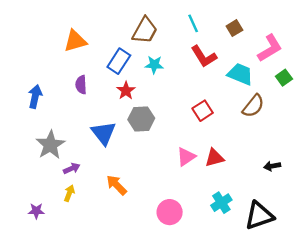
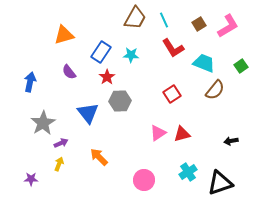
brown trapezoid: (145, 30) -> (135, 18), moved
pink L-shape: (270, 48) -> (228, 26), moved
purple semicircle: (81, 85) -> (69, 72), turned -35

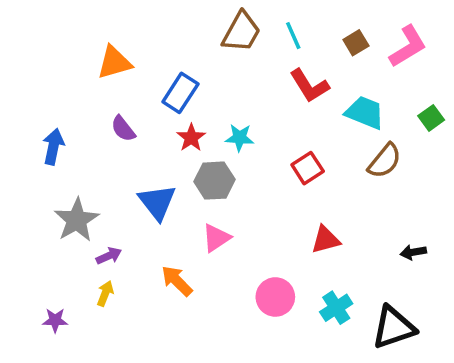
cyan star: (131, 55) -> (240, 138), moved
pink triangle: (158, 133) -> (216, 238), moved
pink circle: (144, 180) -> (275, 297), moved

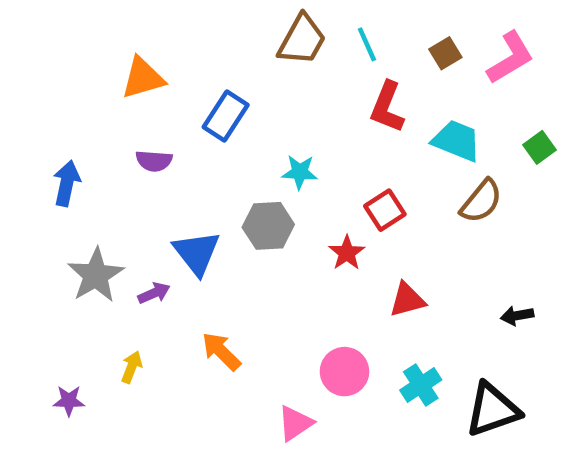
red L-shape: (309, 86) -> (387, 107), turned 54
purple semicircle: (123, 129) -> (154, 161), turned -48
red star: (191, 138) -> (347, 253), moved
pink triangle: (216, 238) -> (295, 423), moved
purple arrow: (109, 256) -> (154, 293), moved

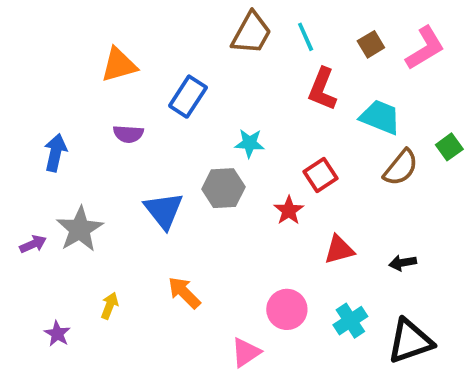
green square: (540, 147) -> (449, 147), moved
purple arrow: (154, 293) -> (33, 244), moved
black arrow: (517, 316) -> (403, 263), moved
purple star: (69, 401) -> (57, 334), turned 30

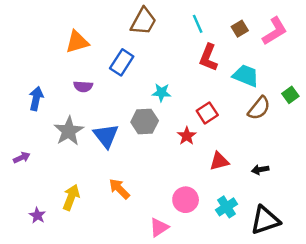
brown trapezoid: (251, 33) -> (143, 21), moved
gray star: (80, 229) -> (69, 131), moved
yellow arrow: (110, 306) -> (71, 197), size x1.5

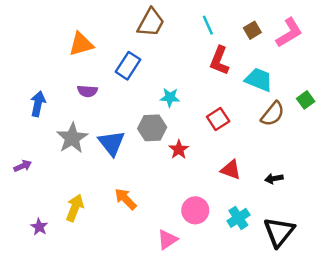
red star: (187, 136) -> (179, 149), moved
red triangle: (219, 161) -> (231, 170), turned 35
black triangle: (265, 220) -> (279, 232), turned -32

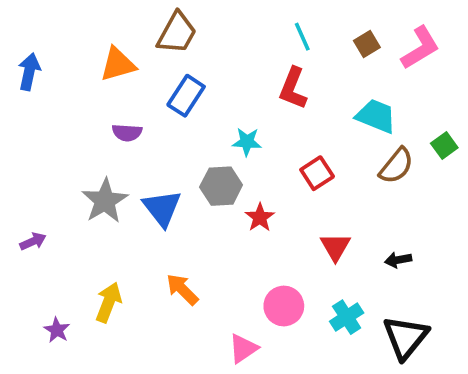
brown trapezoid: (151, 23) -> (177, 33), moved
red L-shape: (219, 61) -> (293, 88), moved
blue arrow: (38, 104) -> (29, 72), moved
red triangle: (231, 170) -> (335, 247), turned 40

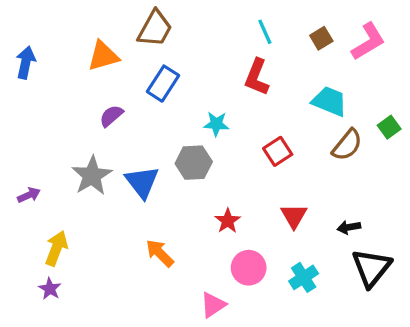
purple semicircle: (127, 133) -> (111, 116), turned 135
red star: (260, 217) -> (228, 221), moved
purple arrow: (33, 241) -> (29, 195), moved
yellow arrow: (109, 302) -> (56, 248), moved
black triangle: (406, 337) -> (371, 268), moved

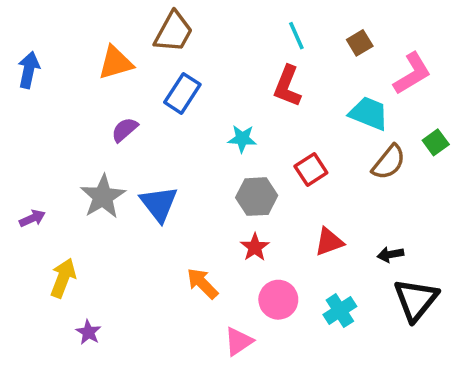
pink L-shape: (368, 42) -> (412, 74), moved
gray hexagon: (194, 163) -> (257, 197), moved
red triangle: (294, 216) -> (329, 242), turned 40
orange arrow: (160, 253) -> (202, 283), moved
purple star: (50, 289) -> (88, 332), moved

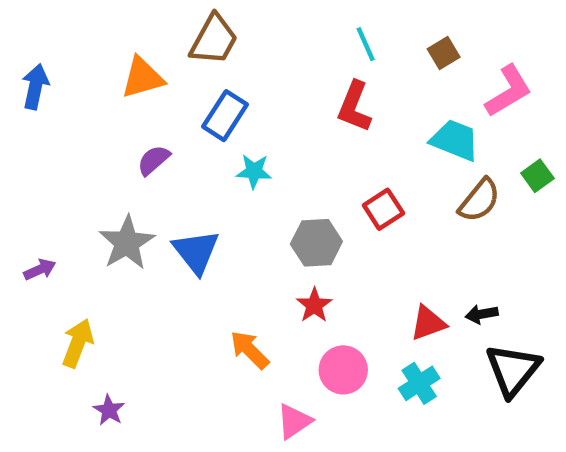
cyan star: (242, 139) -> (254, 171), moved
red triangle: (329, 242) -> (428, 323), moved

